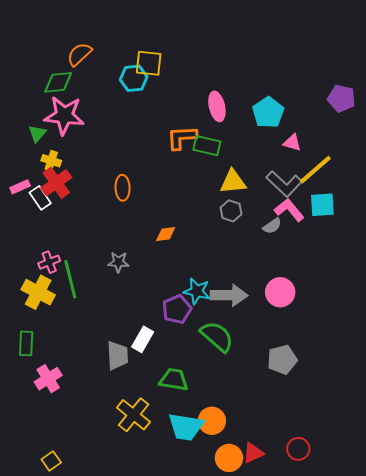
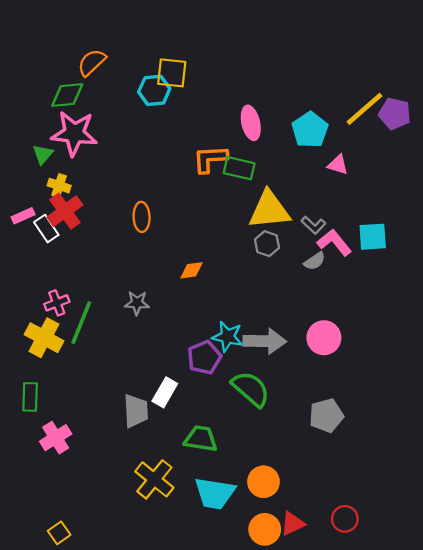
yellow line: (315, 170) -> (365, 109), moved
yellow triangle: (233, 182) -> (269, 210), size x1.4
gray L-shape: (284, 184) -> (313, 225), moved, size x0.6
green line: (70, 279) -> (81, 323), turned 36
orange circle: (212, 421) -> (264, 482), moved

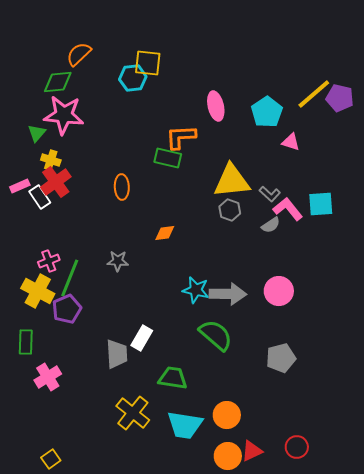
green rectangle: (239, 168) -> (168, 158), moved
purple pentagon: (204, 357) -> (67, 309), moved

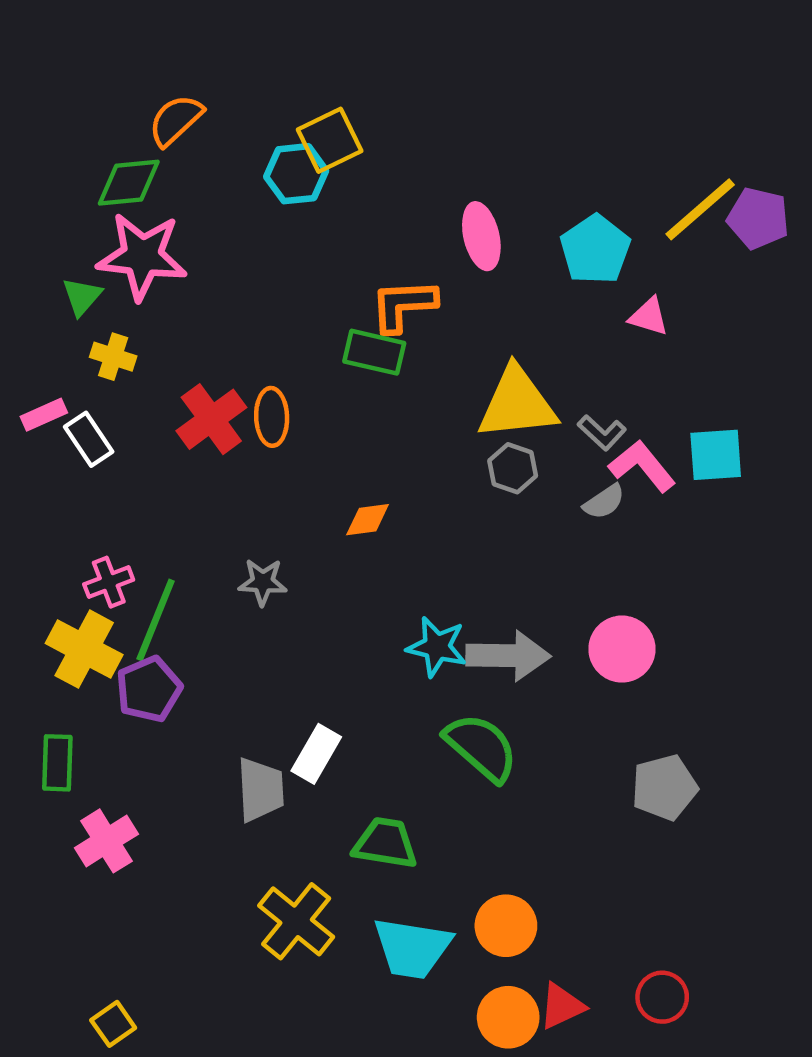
yellow square: (148, 63) -> (330, 140), turned -32
red cross: (56, 182) -> (211, 419), moved
gray pentagon: (281, 358) -> (664, 787), moved

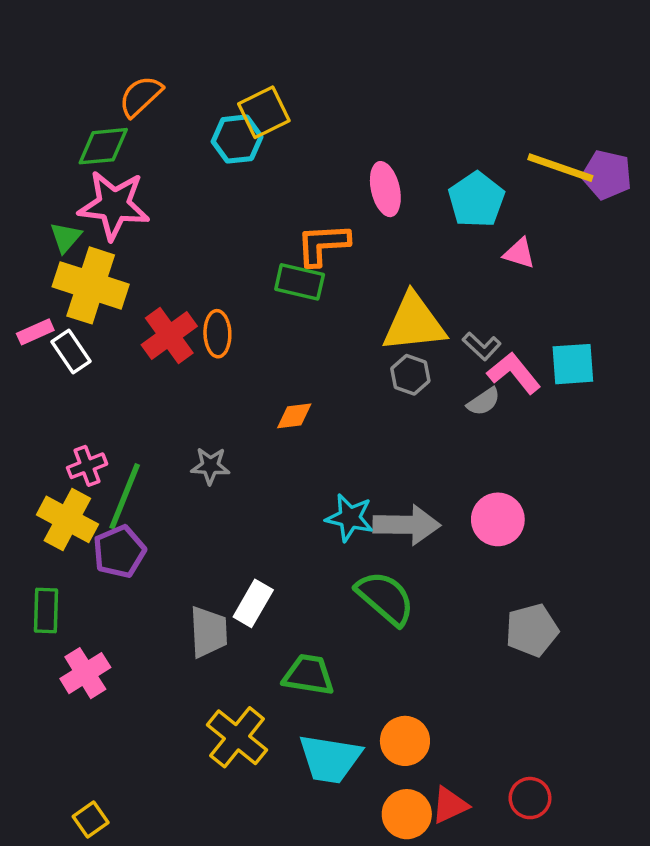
yellow line: (700, 209) -> (560, 168), turned 60
yellow cross: (113, 357) -> (91, 285), size x2.0

